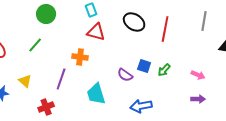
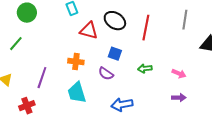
red triangle: (96, 32) -> (89, 31), moved
orange cross: (80, 57) -> (76, 62), moved
blue square: (144, 66) -> (115, 54), moved
green arrow: (164, 70) -> (145, 69), turned 40

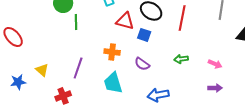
green line: (16, 44) -> (76, 22), moved, turned -42
blue square: (115, 54) -> (144, 35), moved

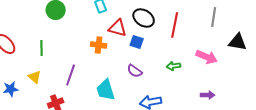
green line: (76, 22) -> (42, 48), moved
orange cross: (112, 52) -> (99, 45), moved
pink arrow: (215, 64) -> (207, 57), moved, size x1.5

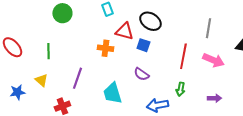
gray line: (214, 17) -> (208, 28), moved
red line: (175, 25) -> (183, 56), moved
green arrow: (174, 66) -> (180, 89), moved, turned -72

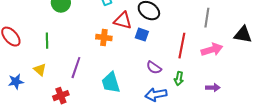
pink arrow: (213, 60) -> (212, 50), turned -40
purple semicircle: (141, 74) -> (154, 68), moved

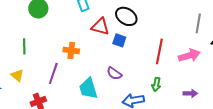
gray line: (207, 18) -> (198, 23), moved
orange cross: (104, 38) -> (71, 50), moved
purple semicircle: (154, 68) -> (114, 73), moved

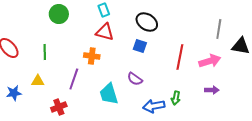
red triangle: (100, 26) -> (105, 32), moved
yellow triangle: (17, 75) -> (38, 81), turned -40
green arrow: (156, 84) -> (176, 98), moved
purple arrow: (190, 93) -> (212, 90), moved

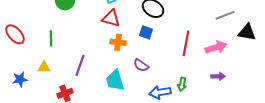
gray line: (219, 29) -> (225, 15), turned 60
orange cross: (92, 56) -> (118, 42), moved

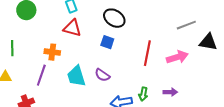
orange cross: (118, 42) -> (52, 52), moved
purple arrow: (218, 76) -> (170, 92), moved
cyan trapezoid: (115, 80) -> (76, 76), moved

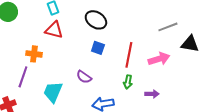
blue square: (107, 42) -> (98, 48), moved
cyan trapezoid: (76, 76) -> (53, 92), moved, turned 40
green arrow: (143, 94) -> (128, 82), moved

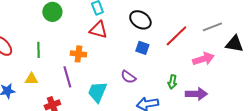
red line: (129, 55) -> (176, 36), moved, turned 35
purple line: (23, 77) -> (67, 77), turned -35
purple arrow: (152, 94) -> (196, 94), size x1.5

